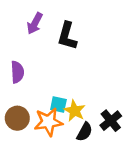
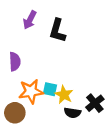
brown circle: (17, 118) -> (15, 113), moved
orange star: (48, 122) -> (31, 91), moved
black semicircle: (85, 132) -> (72, 113), turned 70

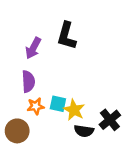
purple arrow: (30, 20) -> (33, 48), moved
purple semicircle: (15, 62) -> (28, 81), moved
orange star: (31, 91) -> (36, 106), size x0.6

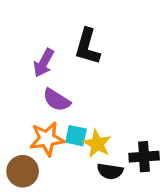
purple semicircle: (28, 81) -> (57, 100), moved, turned 125
orange star: (36, 106) -> (47, 139), size x1.5
black cross: (110, 120) -> (144, 157), turned 35

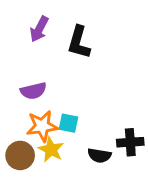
purple arrow: (44, 63) -> (39, 29), moved
purple semicircle: (57, 100) -> (33, 91), moved, turned -45
yellow star: (97, 144) -> (51, 150), moved

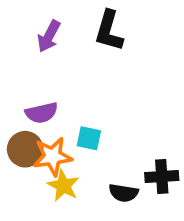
black L-shape: (79, 42) -> (109, 31), moved
cyan square: (69, 123) -> (89, 138), moved
brown circle: (20, 155) -> (25, 149), moved

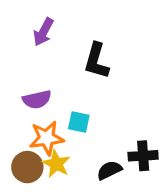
black L-shape: (109, 31) -> (96, 61), moved
brown circle: (25, 149) -> (27, 167), moved
black semicircle: (124, 193) -> (109, 170), turned 145

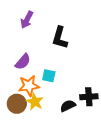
purple semicircle: (37, 99) -> (23, 62), turned -36

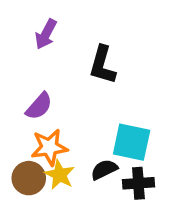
cyan square: (49, 76) -> (132, 142), moved, size x1.6
black cross: (89, 97) -> (138, 183), moved
black semicircle: (68, 106) -> (104, 170), moved

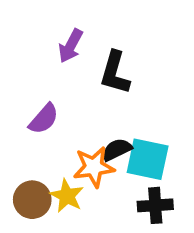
purple arrow: (46, 34) -> (71, 46), moved
orange star: (49, 147) -> (94, 167), moved
black semicircle: (104, 170) -> (117, 150), moved

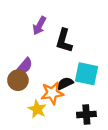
cyan square: (148, 159) -> (86, 74), moved
brown circle: (32, 200) -> (18, 80), moved

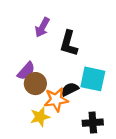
brown circle: (18, 80) -> (35, 84), moved
yellow star: (37, 109) -> (40, 117), turned 30

